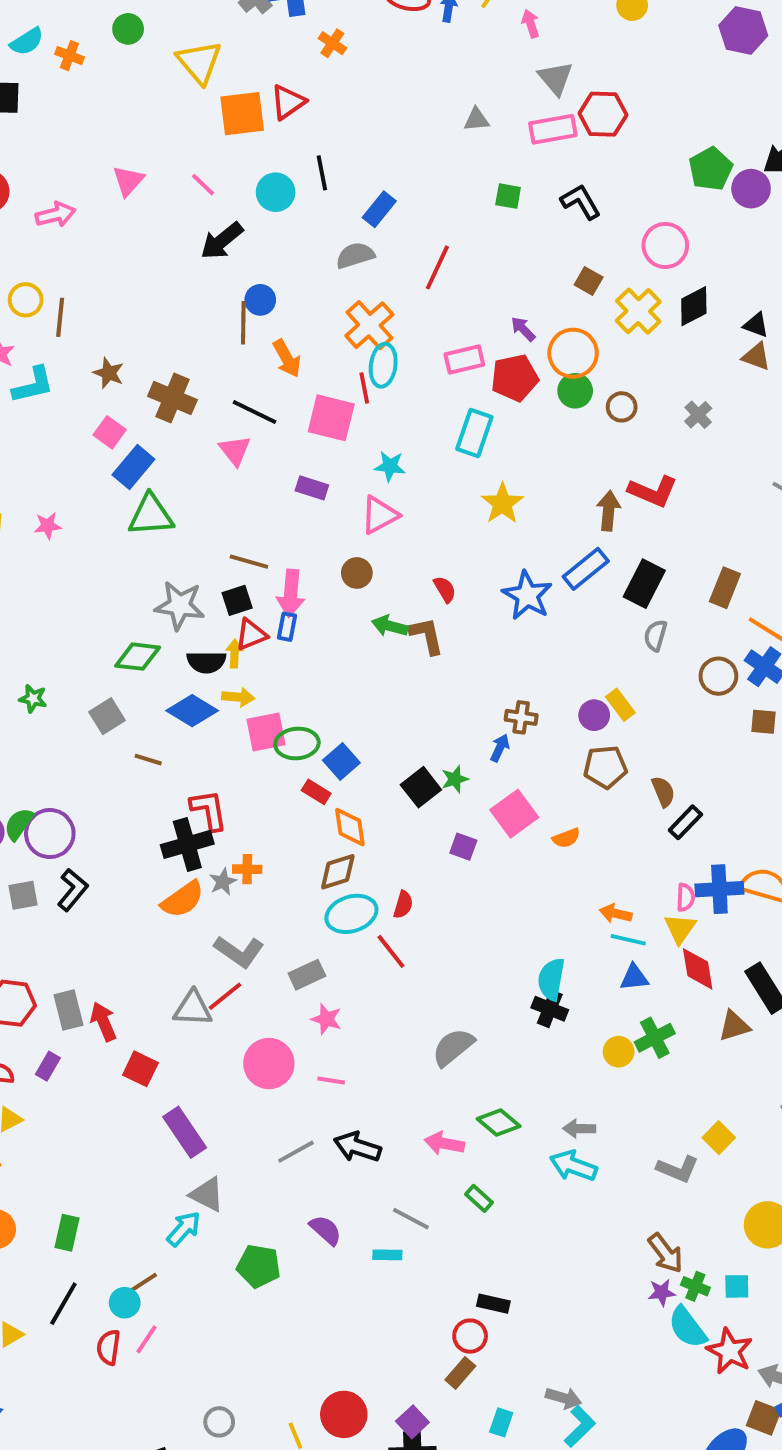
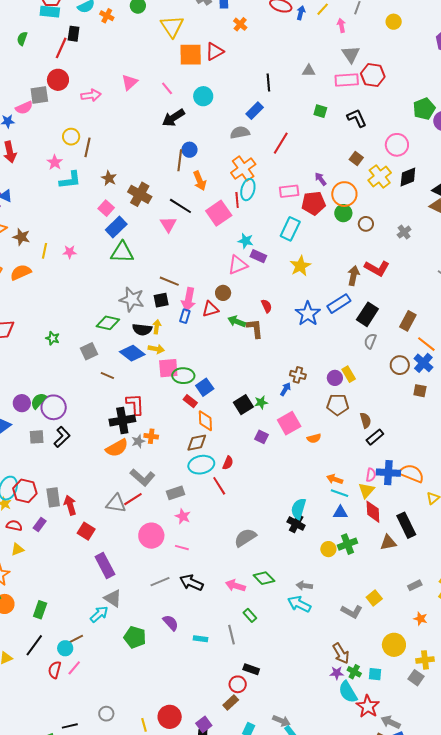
black line: (322, 173) -> (268, 82), moved
pink square: (331, 418) -> (219, 213), turned 35
purple rectangle: (312, 488) -> (258, 256), moved
red triangle: (251, 635) -> (210, 309), moved
gray line: (411, 1219) -> (232, 635), moved, turned 42

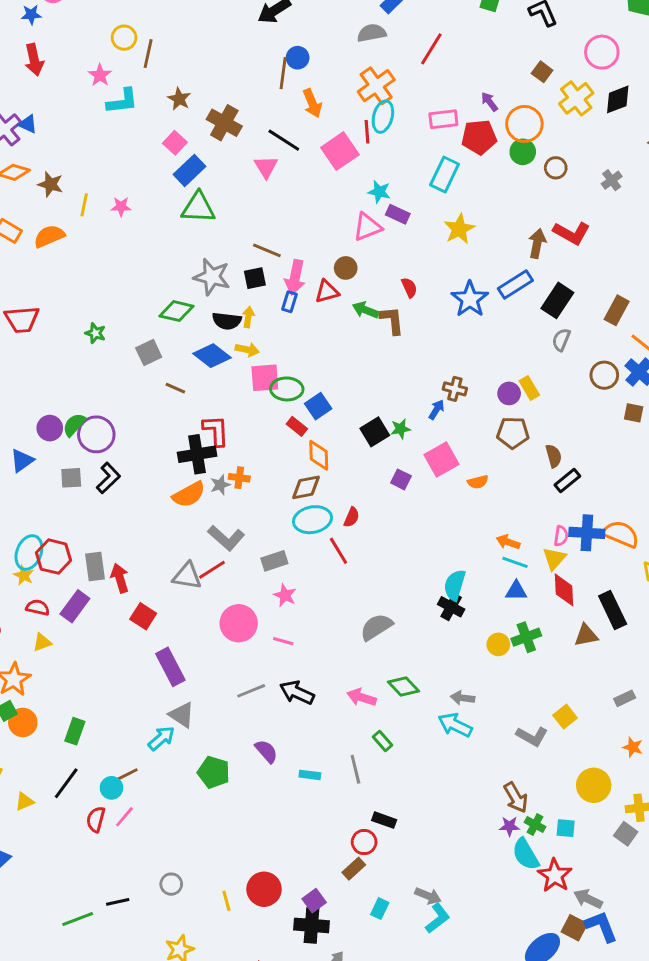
purple rectangle: (40, 525) -> (75, 606), size x1.5

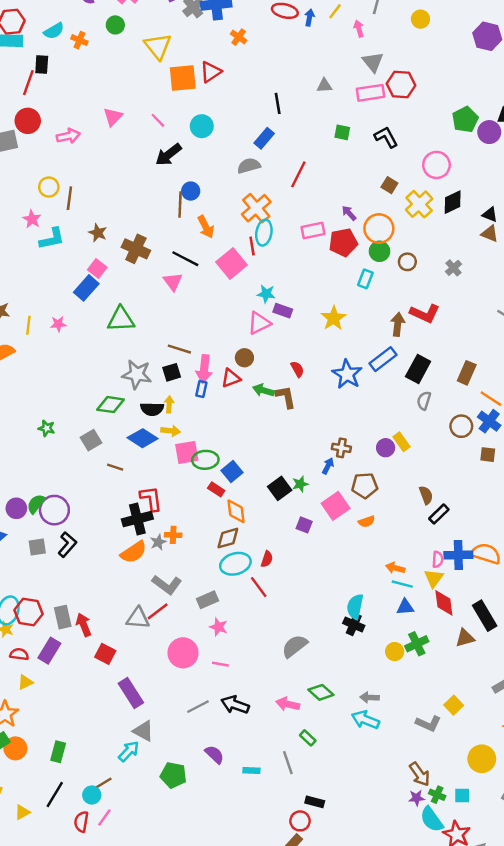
blue rectangle: (190, 170) -> (86, 288), moved
cyan rectangle: (445, 174) -> (365, 279), moved, size x0.7
brown pentagon: (513, 433) -> (365, 486), moved

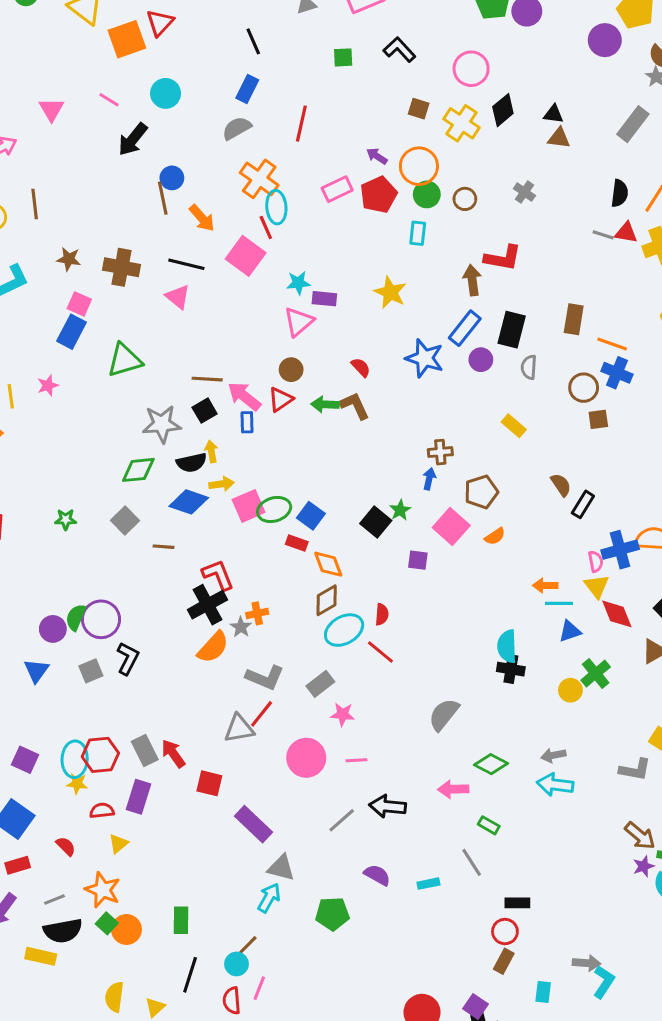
brown line: (69, 198) -> (35, 204), moved
pink arrow: (204, 369) -> (244, 396), turned 136
purple circle: (386, 448) -> (481, 360), moved
brown square: (488, 455) -> (598, 419), moved

